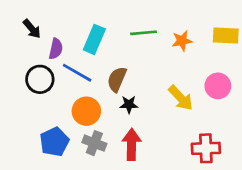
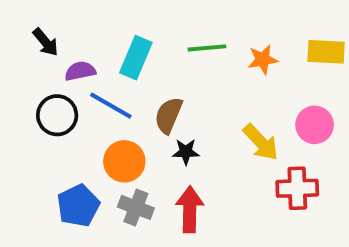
purple semicircle: (56, 49) -> (80, 71), turned -114
red cross: (206, 148) -> (297, 188), moved

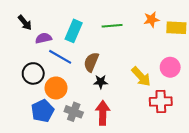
orange star: (263, 60) -> (151, 19), moved
black circle: (57, 115) -> (33, 73), moved
orange circle: (124, 161) -> (56, 88), moved

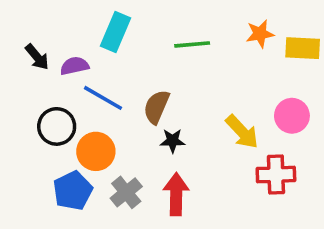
black arrow: (25, 23) -> (37, 57), moved
cyan rectangle: (74, 31) -> (115, 32), moved
gray cross: (74, 112) -> (126, 192), turned 30

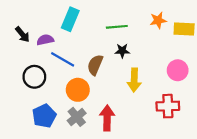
yellow arrow: (242, 132) -> (134, 80), moved, turned 45
black star: (173, 141) -> (122, 51), moved
orange circle: (96, 151) -> (78, 90), moved

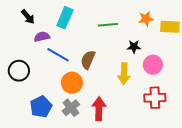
black arrow: (22, 34) -> (28, 17), moved
black star: (122, 51) -> (134, 47), moved
pink circle: (178, 70) -> (153, 65), moved
black circle: (34, 77) -> (19, 71), moved

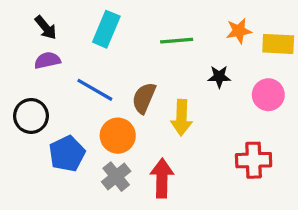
purple semicircle: (42, 37) -> (47, 60), moved
pink circle: (153, 65) -> (268, 95), moved
yellow arrow: (124, 74) -> (182, 118), moved
blue pentagon: (41, 107) -> (67, 154), moved

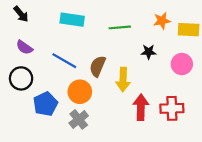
black arrow: (46, 28) -> (21, 14), moved
cyan rectangle: (106, 29) -> (72, 20), turned 75
purple semicircle: (47, 60) -> (24, 47), moved, turned -133
red arrow: (162, 178) -> (141, 107), moved

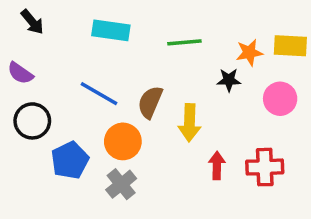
orange star: (162, 21) -> (249, 53), moved
purple semicircle: (24, 47) -> (20, 73), moved
red arrow: (141, 107) -> (217, 165), size x0.7

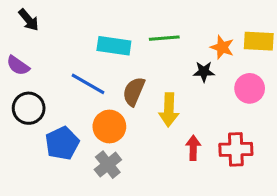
cyan rectangle: (111, 30) -> (114, 46), moved
orange star: (249, 53) -> (222, 47), turned 30

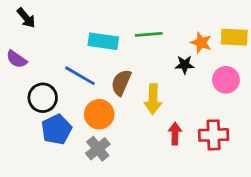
black circle: (29, 108) -> (43, 98), moved

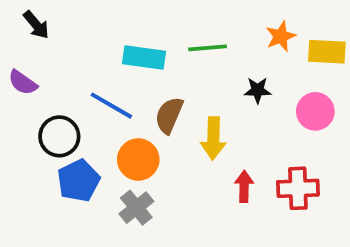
orange star: (201, 43) -> (281, 36), moved, turned 30

